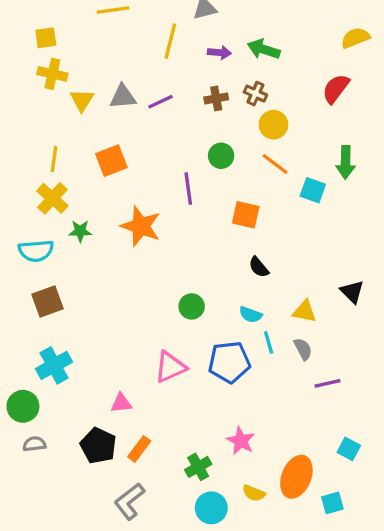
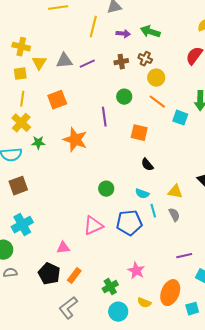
yellow square: (46, 38) -> (20, 74), moved
purple line: (328, 383) -> (184, 256), moved

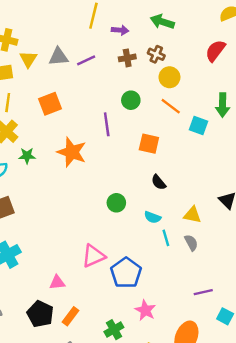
purple arrow: (123, 34) -> (120, 30), moved
green circle: (106, 189) -> (116, 203), moved
blue pentagon: (129, 223) -> (126, 273), moved, turned -30

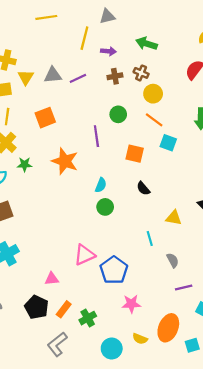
cyan square: (198, 126) -> (168, 143), moved
cyan semicircle: (153, 217) -> (101, 185), moved, turned -88
gray semicircle: (191, 243) -> (173, 260), moved
pink star: (145, 310) -> (131, 304), turned -30
green cross: (114, 330) -> (88, 318), moved

